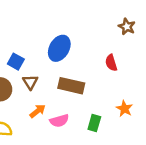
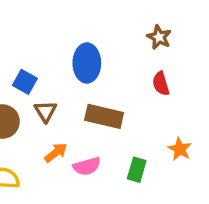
brown star: (127, 27) -> (159, 37), moved
blue ellipse: (59, 48) -> (87, 63), turned -30

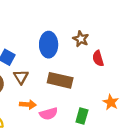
brown star: (159, 37) -> (81, 39), moved
orange arrow: (56, 153) -> (28, 104), turned 42

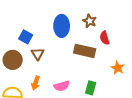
brown rectangle: (60, 80) -> (85, 51), moved
orange star: (111, 102) -> (118, 68), moved
orange arrow: (28, 104) -> (36, 83), moved, turned 104

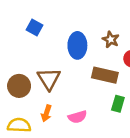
blue square: (26, 37) -> (35, 28), moved
brown triangle: (38, 54) -> (49, 79), size x1.5
green rectangle: (91, 88) -> (118, 104), moved

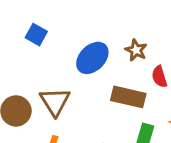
blue ellipse: (77, 45) -> (92, 58), turned 45

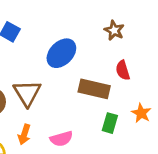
brown star: (136, 50) -> (114, 30), moved

